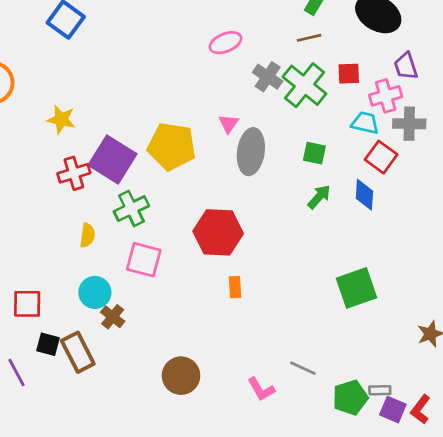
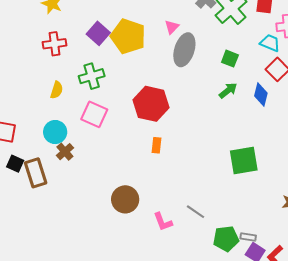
purple square: (112, 160) -> (98, 33), moved, size x0.7
brown circle: (181, 376) -> (125, 199), moved

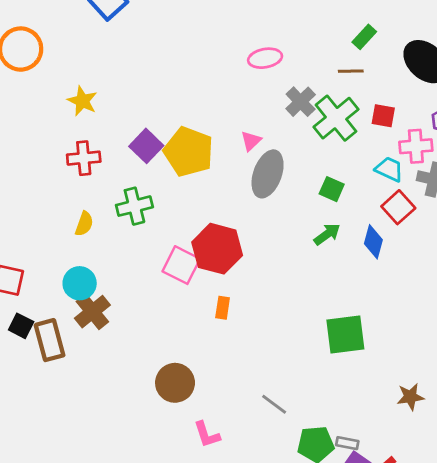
pink square: (94, 114) -> (181, 265), moved
brown cross: (65, 152) -> (92, 312), size x1.4
pink L-shape: (163, 222) -> (207, 435), moved

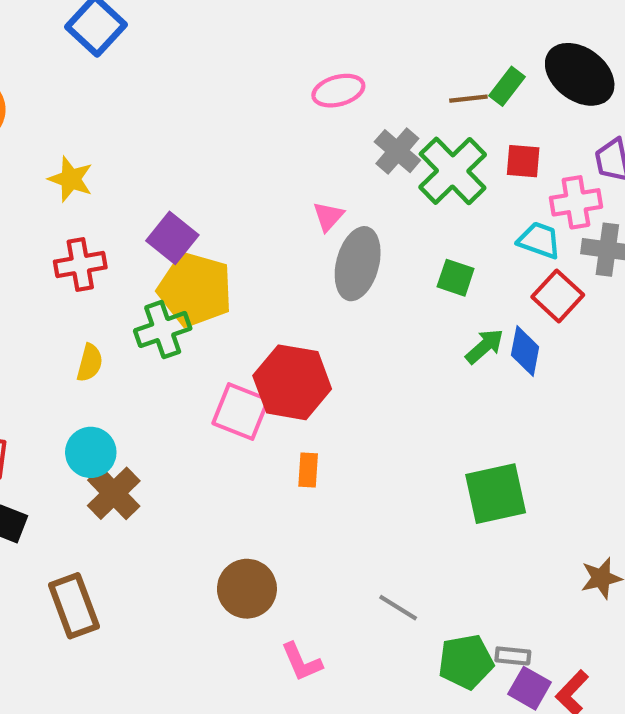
green rectangle: (364, 37) -> (507, 86), moved
yellow pentagon: (189, 152) -> (195, 289), moved
green arrow: (327, 234) -> (485, 346), moved
brown rectangle: (50, 340) -> (74, 606), moved

